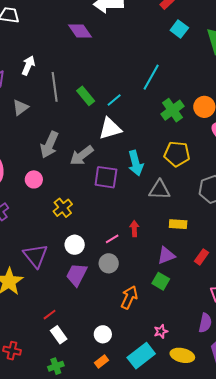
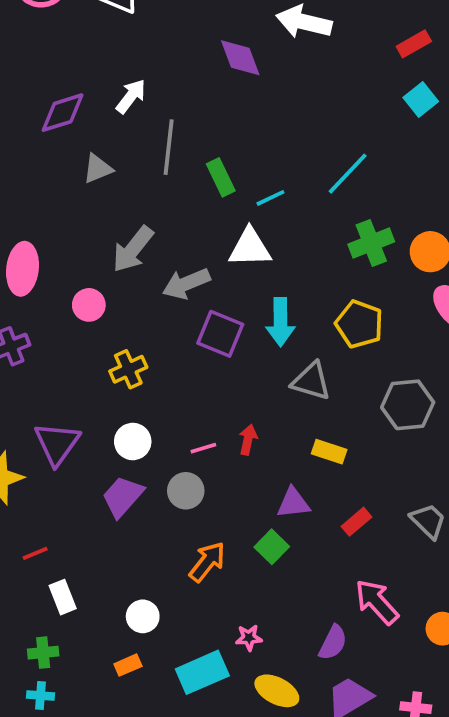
red line: (50, 315) -> (35, 553), moved

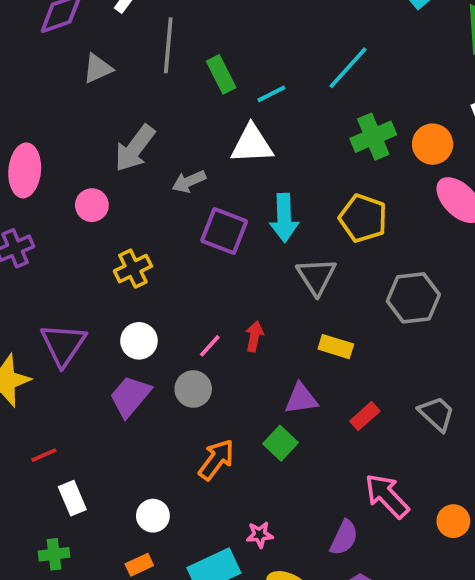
gray arrow: (186, 284) -> (189, 181), size x0.7
gray triangle: (311, 381) -> (316, 276), turned 42
pink line: (203, 448) -> (210, 346), turned -30

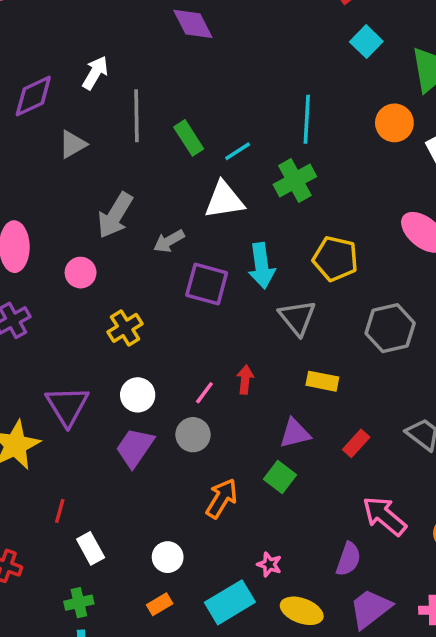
cyan line: (348, 68) -> (307, 119), turned -33
green cross: (373, 137) -> (295, 180), moved
orange circle: (433, 144) -> (394, 123), moved
red line: (44, 455) -> (60, 511), turned -45
pink star: (260, 535) -> (269, 564), turned 30

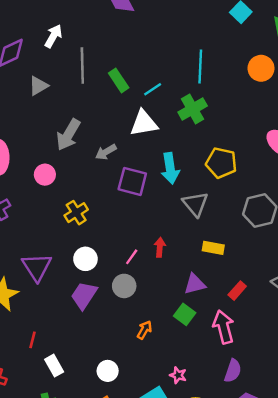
orange arrow: (222, 498) -> (144, 330), size x0.7
pink arrow: (384, 516) -> (223, 327), moved, turned 36

